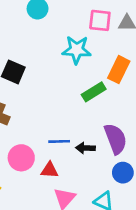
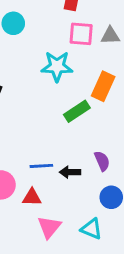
purple semicircle: (115, 139) -> (102, 161), size x0.6

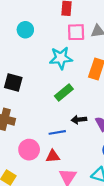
green rectangle: (77, 111) -> (64, 93), moved
black arrow: (70, 172) -> (79, 120), moved

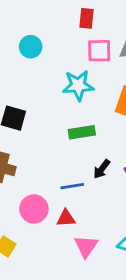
green rectangle: (64, 93) -> (82, 132), turned 30
black arrow: (79, 120) -> (102, 169), turned -48

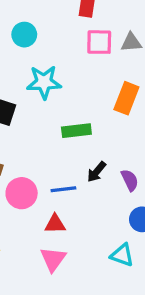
cyan star: (78, 85) -> (44, 82), moved
pink circle: (34, 209) -> (22, 193), moved
pink triangle: (86, 246) -> (53, 259), moved

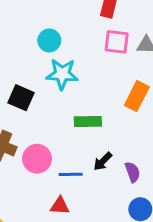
cyan circle: (24, 35) -> (49, 40), moved
pink circle: (22, 193) -> (37, 159), moved

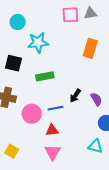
cyan circle: (49, 40) -> (18, 22), moved
green rectangle: (88, 122) -> (45, 76), moved
pink circle: (37, 159) -> (32, 114), moved

